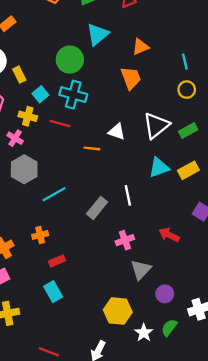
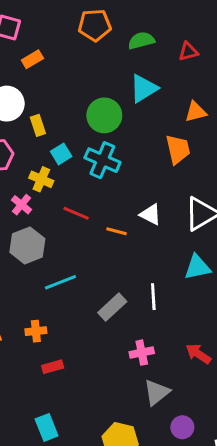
red line: (60, 124) -> (76, 213), moved
cyan rectangle: (53, 292) -> (47, 427), moved

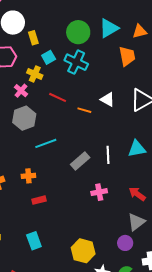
cyan triangle: (144, 89) -> (109, 28), moved
cyan triangle: (197, 267) -> (137, 149), moved
gray triangle: (157, 392) -> (136, 222), moved

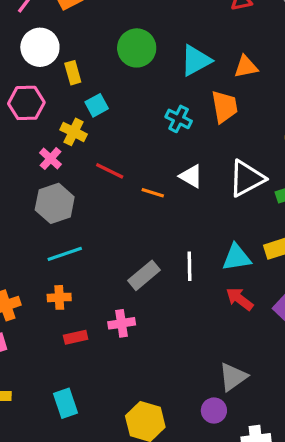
green circle: (78, 32) -> (137, 48), moved
cyan cross: (76, 62) -> (179, 119), moved, size x0.7
cyan line: (46, 143) -> (65, 254), moved
pink cross: (99, 192) -> (122, 323), moved
red arrow: (137, 194) -> (240, 299), moved

